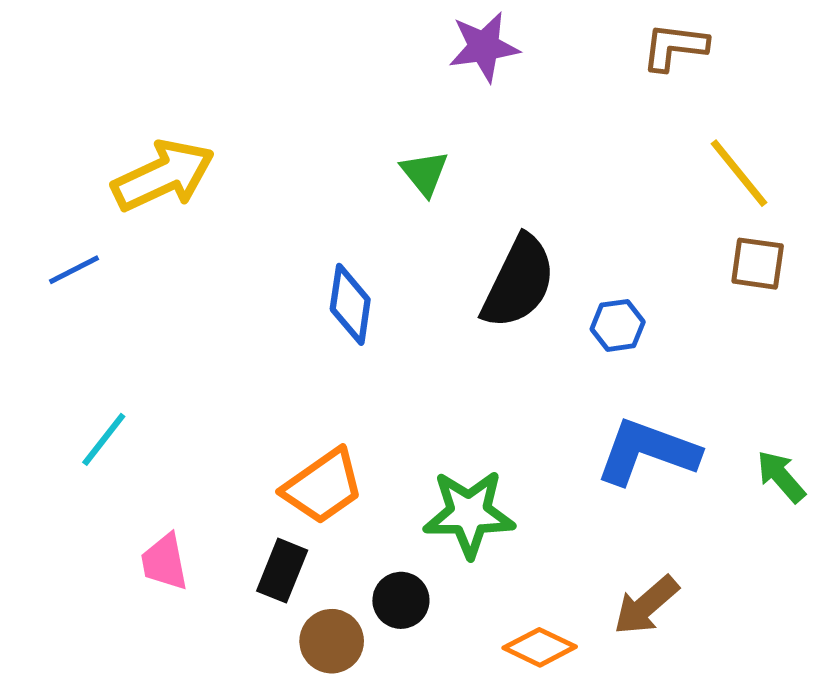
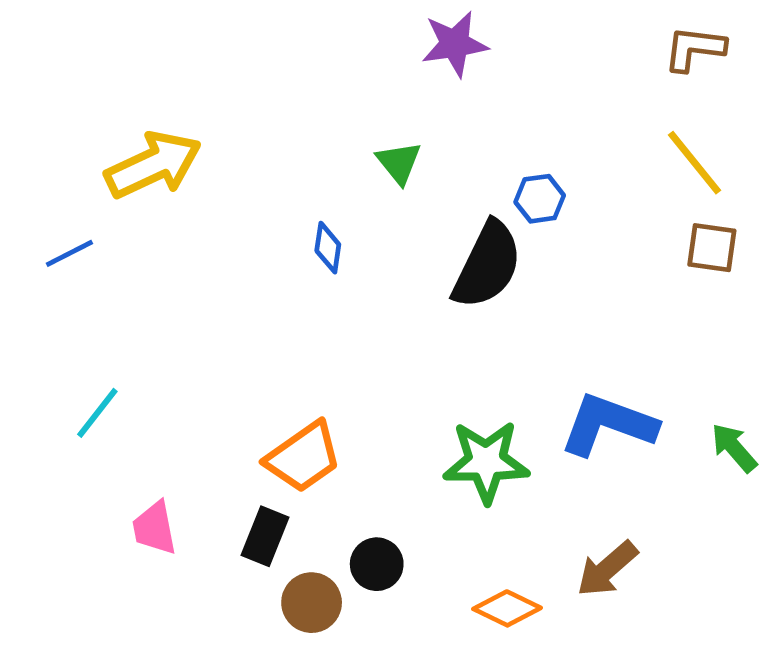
brown L-shape: (675, 47) -> (694, 49), moved
blue diamond: (350, 304) -> (328, 248), moved, size x0.7
blue hexagon: (618, 325) -> (540, 199), moved
green star: (469, 514) -> (486, 462), moved

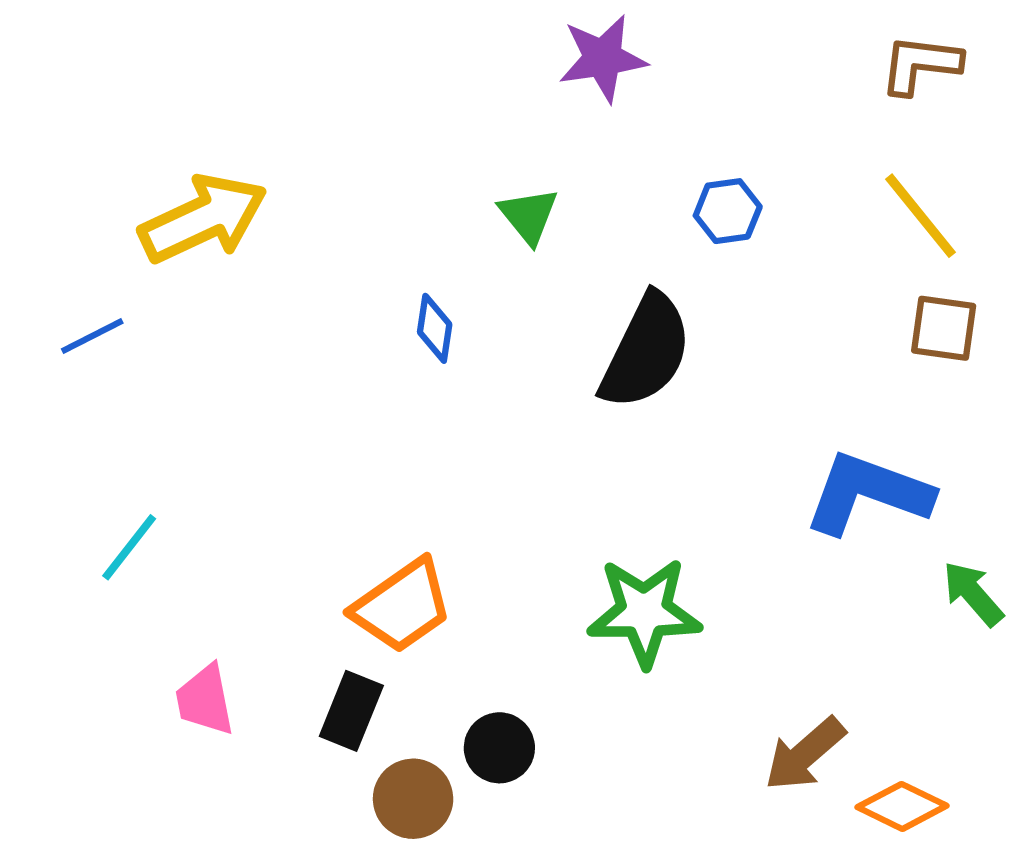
blue hexagon: (540, 199) -> (728, 211), moved
blue L-shape: (608, 425) -> (868, 493), moved
orange diamond: (507, 608) -> (902, 806), moved

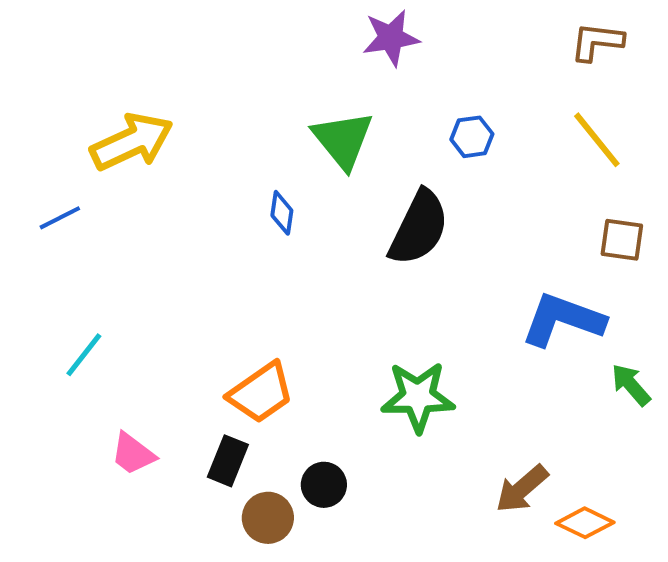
green triangle: (529, 216) -> (343, 140), size x1.6
brown square: (944, 328) -> (622, 240), moved
pink trapezoid: (205, 700) -> (133, 454), turned -42

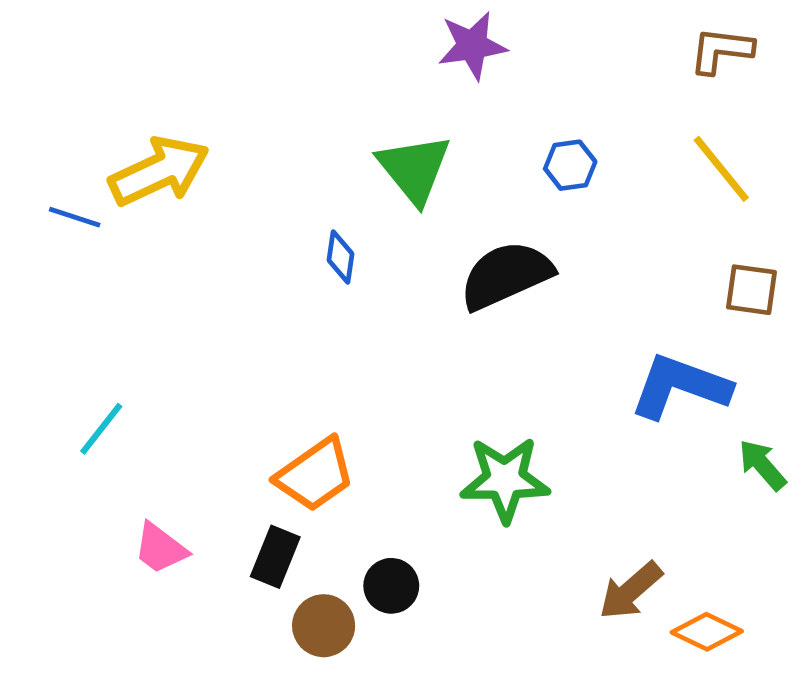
blue line: (60, 218) -> (75, 217), moved, turned 45
black semicircle: (419, 228) -> (506, 275), turned -140

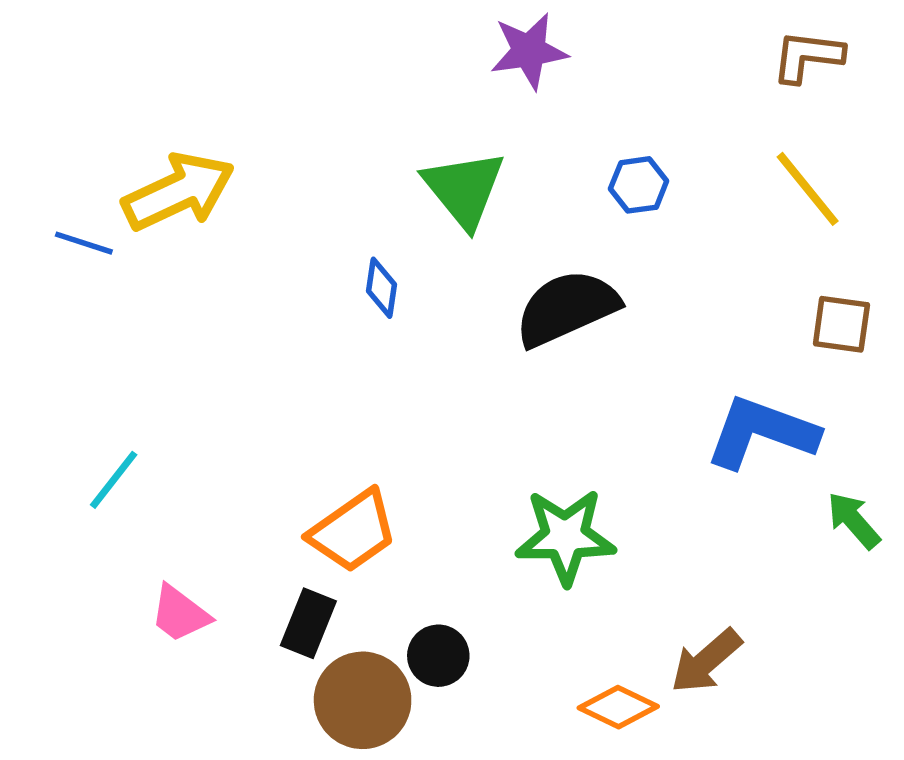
brown circle: (324, 626) -> (363, 700), size x1.4
orange diamond: (707, 632) -> (618, 707), moved

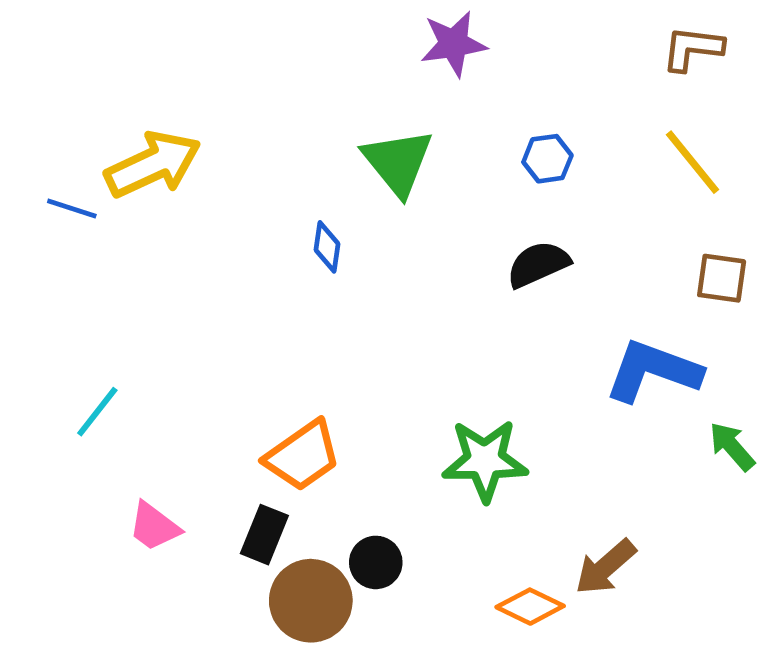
black semicircle: (567, 308) -> (538, 264), moved, size x0.7

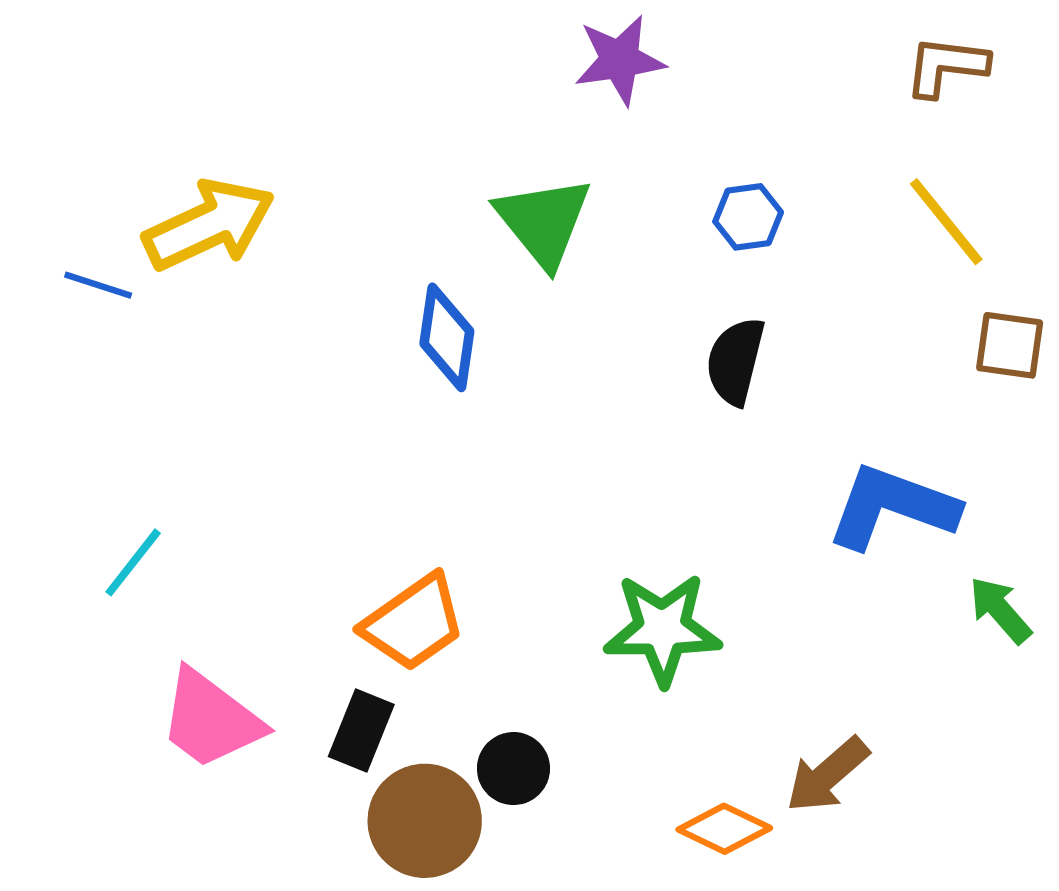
blue diamond: (327, 247) -> (447, 337), size x1.5
black semicircle: (538, 264) -> (735, 361), turned -52
brown square: (722, 278) -> (1010, 345), moved
pink trapezoid: (154, 526) -> (211, 719), size x1.5

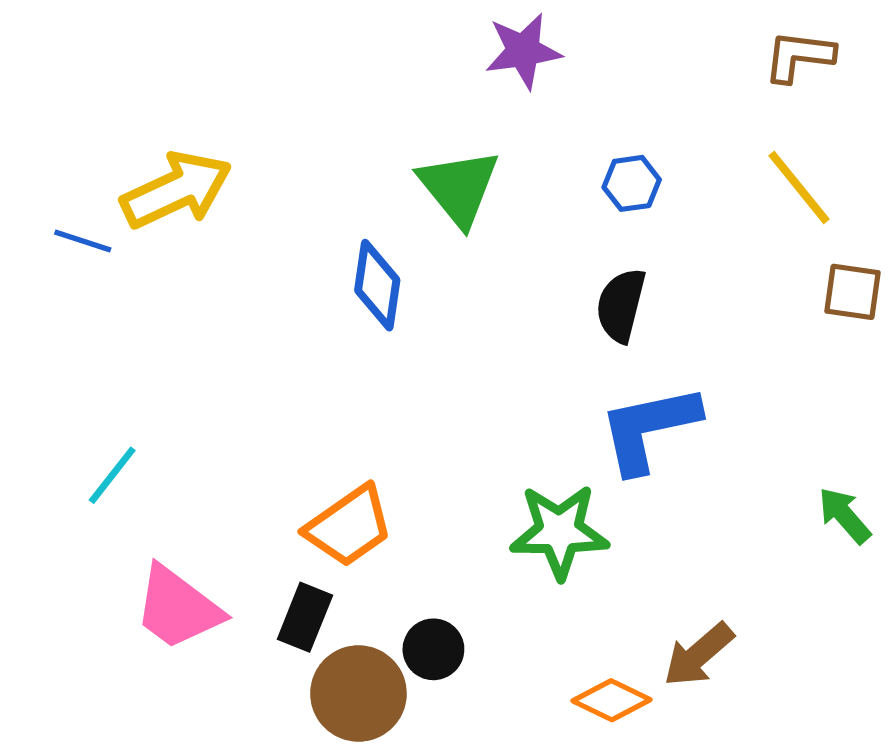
blue L-shape: (892, 507) -> (649, 428), moved, turned -32

